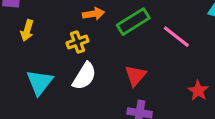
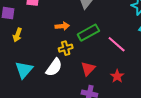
yellow cross: (77, 42) -> (66, 48), moved
red star: (198, 91) -> (117, 76), moved

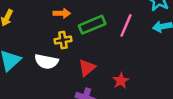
pink line: (117, 44) -> (126, 25), moved, turned 66
white semicircle: (54, 67) -> (46, 61), turned 60

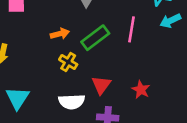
yellow cross: (63, 40) -> (68, 62), turned -35
white semicircle: (46, 61) -> (72, 102), moved

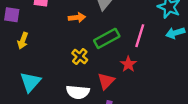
orange arrow: (60, 34) -> (77, 18), moved
red star: (141, 90) -> (128, 64), moved

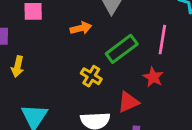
red triangle: (106, 81) -> (128, 102), turned 30

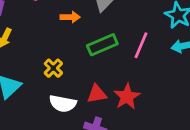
yellow cross: (91, 76) -> (53, 68), moved
red star: (153, 77) -> (127, 97), moved, size x1.4

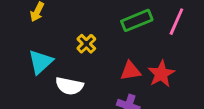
white semicircle: (63, 104) -> (69, 86), moved

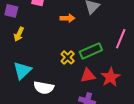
green rectangle: (137, 20) -> (91, 51), moved
yellow cross: (86, 44) -> (68, 57), moved

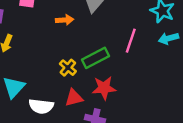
red triangle: (88, 75) -> (74, 98), moved
red star: (111, 77) -> (104, 88), moved, turned 30

